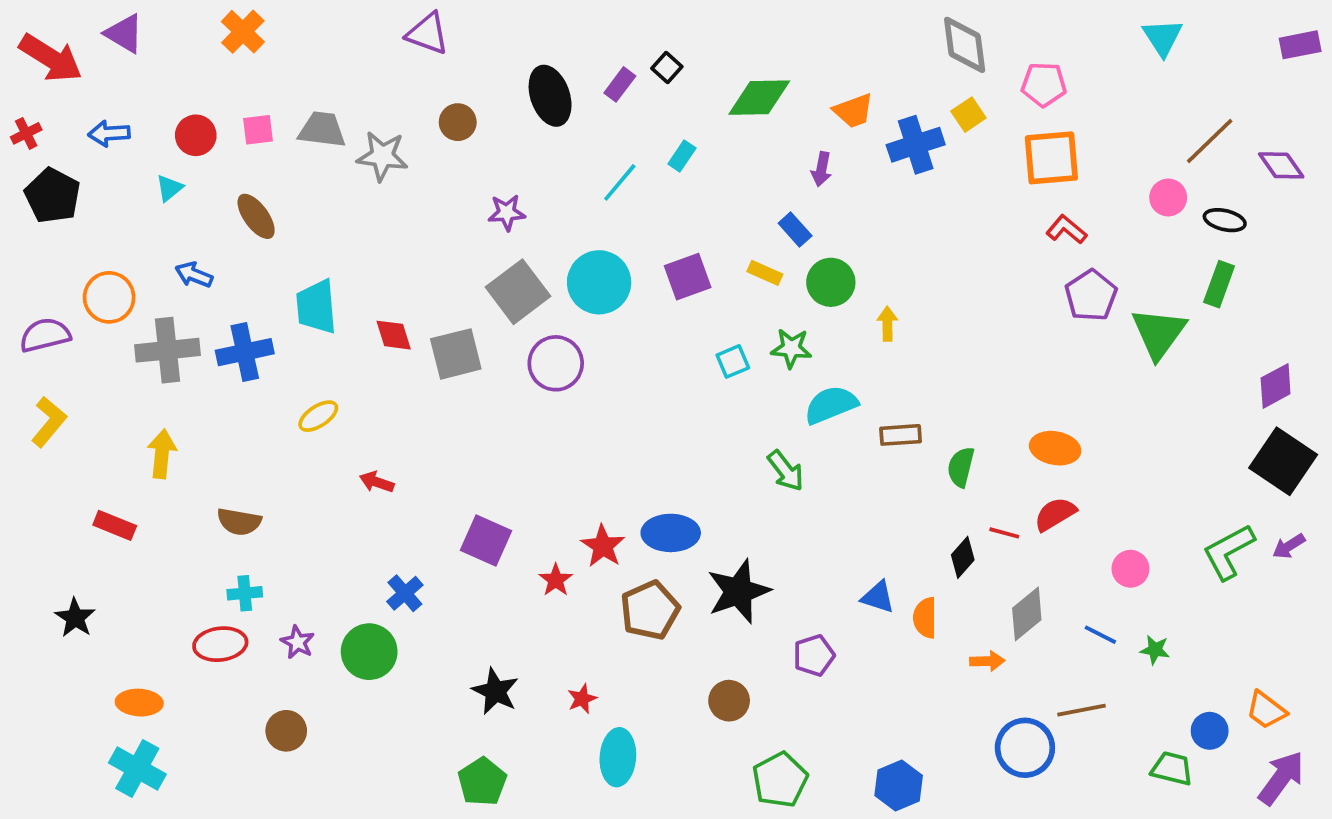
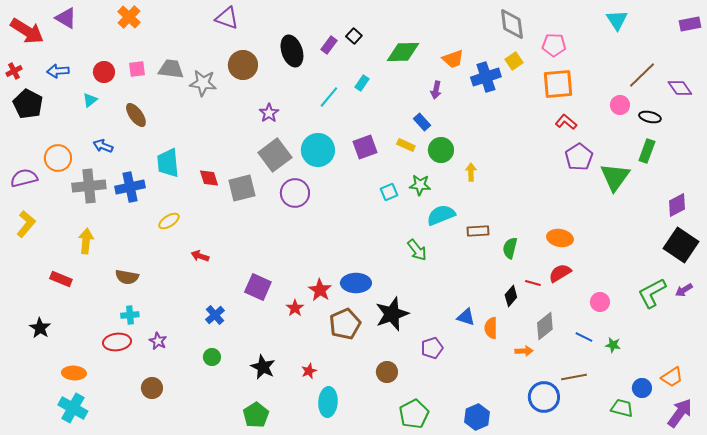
brown circle: (458, 122) -> (243, 65), size x1.5
purple star: (507, 213) -> (269, 113), turned -30
green circle: (369, 652) -> (212, 357), moved, size x0.6
orange trapezoid: (1266, 710) -> (672, 377), turned -70

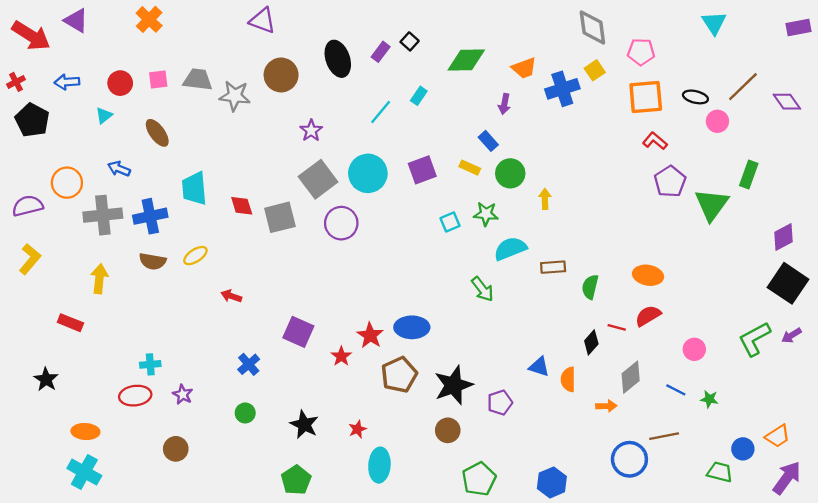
black ellipse: (650, 117) -> (695, 97), moved
brown semicircle: (127, 277) -> (153, 261), moved
black star: (392, 314) -> (454, 385), moved

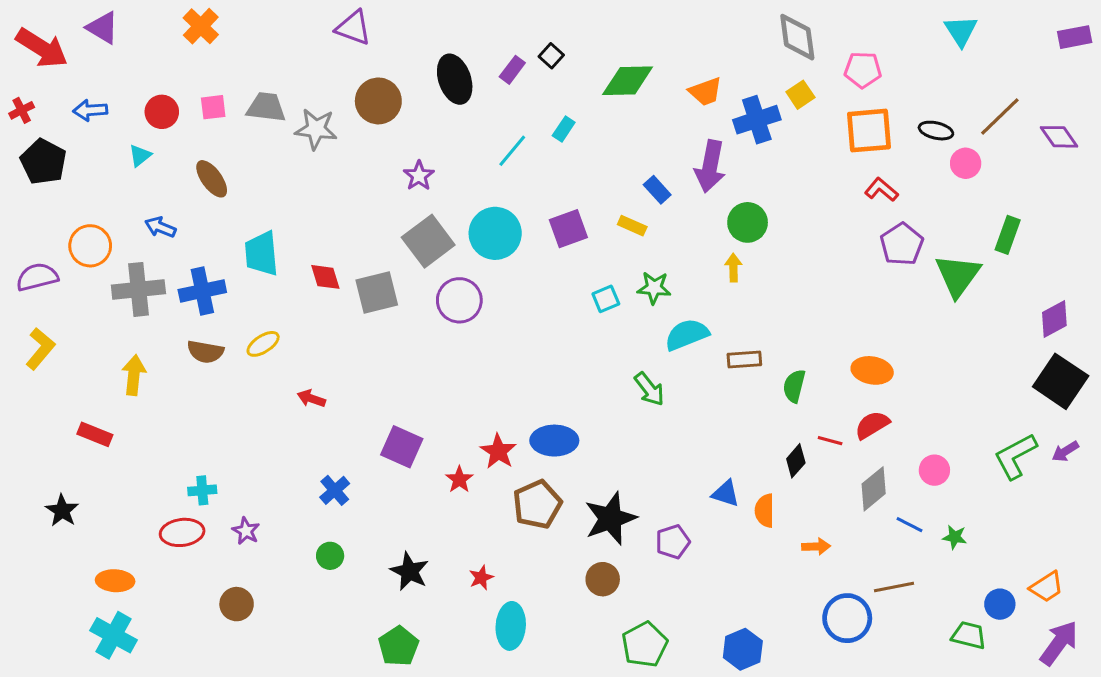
purple arrow: (504, 104) -> (710, 166), moved, size x1.8
green circle: (510, 173) -> (748, 222), moved
gray diamond: (631, 377) -> (874, 489), moved

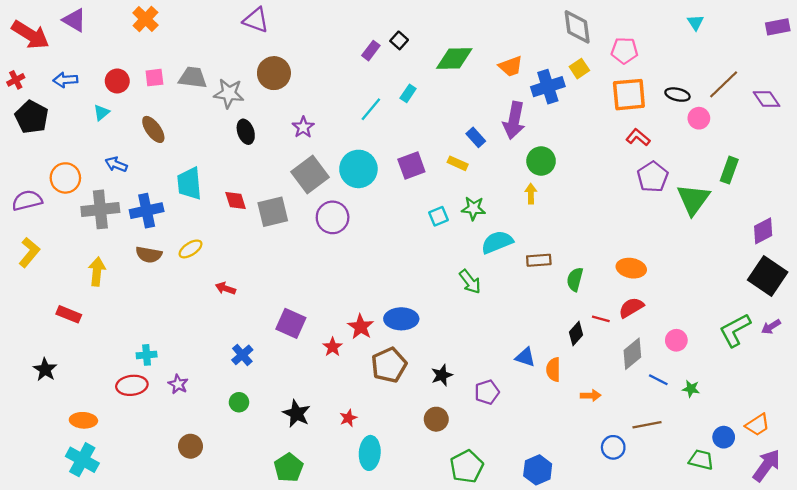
cyan triangle: (961, 31) -> (695, 22), size x0.7
black ellipse: (455, 79) -> (246, 132), moved, size x0.7
black star: (610, 518) -> (442, 375), size x0.6
brown circle: (237, 604) -> (190, 446), moved
blue circle: (847, 618) -> (613, 447), size x0.7

